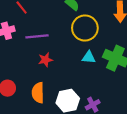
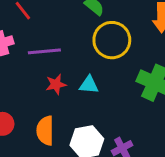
cyan triangle: (89, 57) -> (89, 85), moved

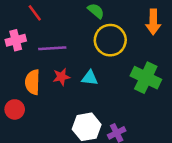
orange semicircle: (45, 131) -> (32, 82), moved

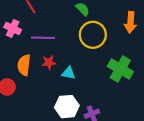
pink cross: (16, 40) -> (13, 28), turned 35
cyan triangle: (90, 78) -> (69, 73), moved

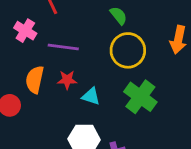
green cross: (120, 69) -> (140, 97), moved

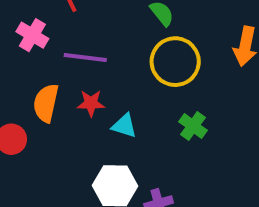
green cross: (140, 97) -> (193, 126), size x0.6

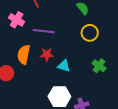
yellow circle: (175, 62) -> (90, 33), size x0.7

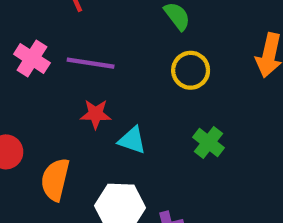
pink cross: (17, 20) -> (32, 58), moved
orange semicircle: (24, 55) -> (55, 180), moved

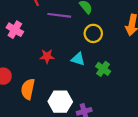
purple line: (91, 63) -> (59, 15), moved
cyan triangle: (132, 140) -> (78, 59), moved

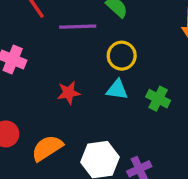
yellow circle: (93, 33) -> (122, 56), moved
orange semicircle: (28, 89) -> (47, 148), turned 54

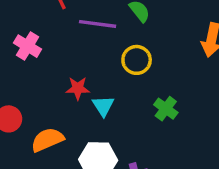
cyan triangle: (117, 90) -> (103, 106), moved, turned 40

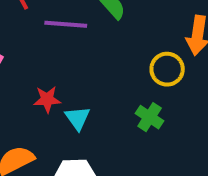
yellow circle: (137, 60) -> (167, 69), moved

